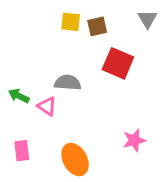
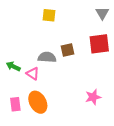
brown square: (97, 26) -> (68, 50), moved
red square: (118, 63) -> (99, 44), moved, turned -30
orange ellipse: (75, 160) -> (38, 102), moved

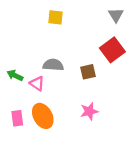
red square: (99, 44) -> (112, 50), turned -30
brown square: (68, 50) -> (88, 72), moved
pink star: (93, 97) -> (89, 111), moved

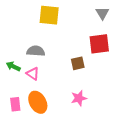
yellow square: (56, 17) -> (49, 15), size x1.5
red square: (112, 50) -> (99, 44), turned 30
gray semicircle: (53, 65) -> (36, 51), moved

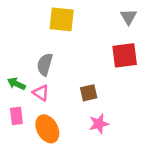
gray semicircle: (36, 51) -> (45, 64), turned -78
brown square: (78, 63) -> (89, 93), moved
pink rectangle: (15, 104) -> (16, 116), moved

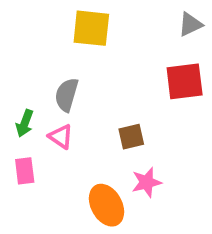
gray triangle: (129, 17) -> (190, 24), turned 36
green arrow: (16, 84) -> (25, 123), turned -96
orange ellipse: (47, 129) -> (107, 205), moved

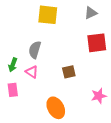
gray triangle: (190, 24) -> (91, 13), moved
pink star: (146, 182) -> (99, 96), moved

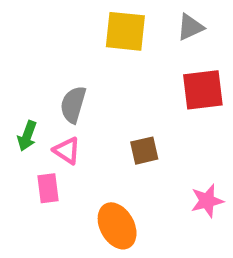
yellow square: (48, 15) -> (125, 31), moved
pink rectangle: (13, 90) -> (48, 188), moved

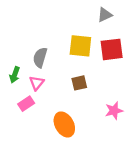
yellow square: (125, 31) -> (80, 46), moved
pink triangle: (67, 151) -> (37, 83), turned 35
pink rectangle: (48, 188) -> (26, 104), turned 63

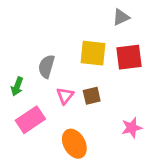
pink triangle: (37, 83) -> (65, 96), moved
pink rectangle: (26, 104) -> (30, 120), size x1.5

